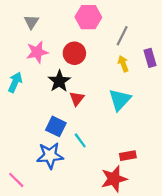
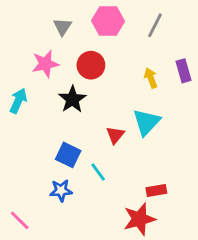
gray triangle: (31, 22) -> (62, 27), moved
gray line: (122, 36) -> (155, 25), moved
red triangle: (77, 99) -> (115, 135), moved
blue star: (50, 156) -> (61, 191), size x0.7

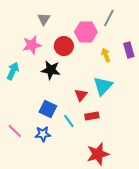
pink hexagon: (108, 21) -> (86, 32), moved
black star: (72, 99) -> (51, 70), turned -30
red rectangle: (156, 191) -> (92, 116), moved
pink line: (20, 220) -> (15, 131), moved

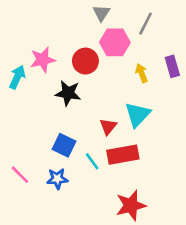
gray triangle: (44, 19) -> (101, 13), moved
cyan arrow: (13, 71) -> (17, 77), moved
red rectangle: (92, 116) -> (123, 155), size x1.6

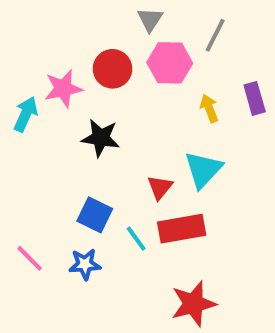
red circle: (85, 61) -> (112, 69), moved

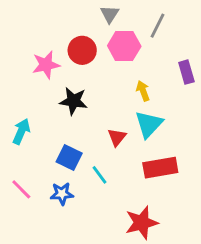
yellow arrow: (209, 108) -> (143, 91), moved
cyan arrow: (26, 114) -> (21, 131), moved
red rectangle: (182, 229) -> (160, 168), moved

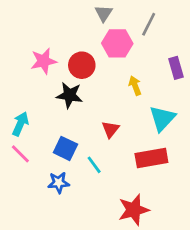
red circle: (82, 50) -> (82, 65), moved
cyan triangle: (149, 124) -> (162, 118), moved
pink line: (21, 189) -> (20, 154), moved

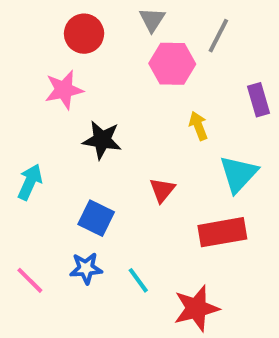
red circle: (82, 65) -> (84, 34), moved
pink line: (20, 154) -> (30, 280), moved
cyan line: (94, 165) -> (138, 280), moved

